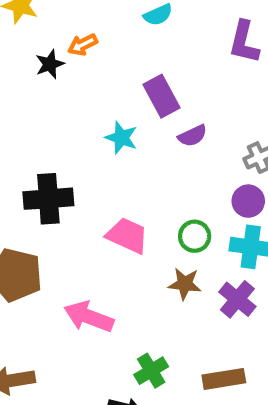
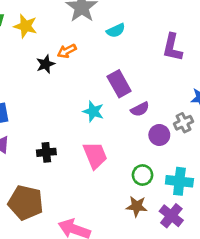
black cross: (48, 199) -> (46, 152), size x0.6
purple circle: (248, 201) -> (159, 135), moved
pink trapezoid: (127, 236) -> (95, 155), moved, turned 44

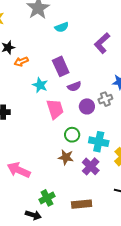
purple L-shape: (172, 47) -> (102, 43), turned 30
orange arrow: (67, 51) -> (21, 62), moved
pink trapezoid: (95, 155) -> (55, 109), moved

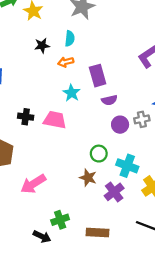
cyan semicircle: (62, 27) -> (70, 39), moved, turned -72
orange arrow: (21, 62) -> (66, 62), moved
pink trapezoid: (55, 109) -> (55, 120), moved, turned -70
pink arrow: (19, 170) -> (33, 184), turned -65

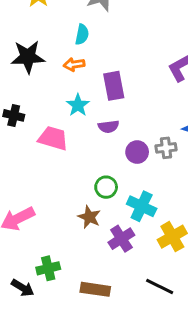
black star: (42, 46) -> (28, 57), moved, size x1.6
purple semicircle: (109, 100) -> (109, 127), moved
black cross: (26, 117) -> (14, 115), moved

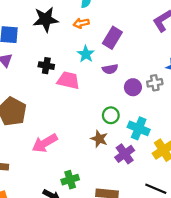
purple rectangle: (114, 86) -> (112, 38), turned 45
black cross: (14, 115) -> (46, 66), moved

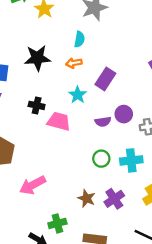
purple semicircle: (110, 69) -> (103, 122), moved
purple circle: (133, 87) -> (124, 114), moved
cyan cross: (139, 128) -> (131, 160), moved, turned -30
brown star: (99, 139) -> (86, 198), moved

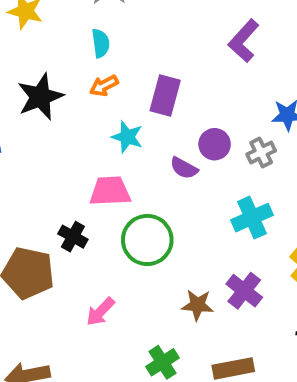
black cross: (37, 105) -> (73, 237), moved, turned 35
purple semicircle: (103, 122) -> (184, 168), turned 56
green circle: (101, 159) -> (147, 240), moved, size x1.6
pink arrow: (33, 185) -> (100, 312), size x0.7

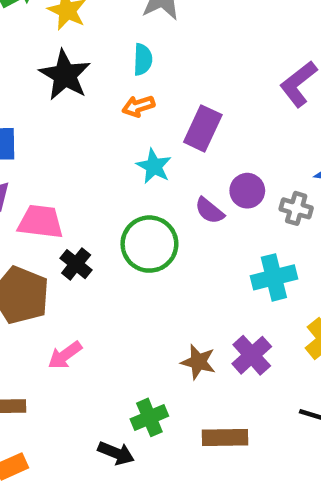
black star: (40, 97) -> (65, 75), moved, turned -30
gray cross: (261, 152) -> (296, 208), turned 32
pink trapezoid: (110, 191) -> (40, 222), moved
green circle: (147, 240) -> (149, 244), moved
pink arrow: (100, 312) -> (65, 355), moved

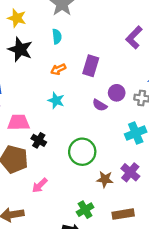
orange arrow: (138, 106) -> (58, 69), moved
cyan star: (154, 166) -> (56, 100), moved
green circle: (149, 244) -> (82, 152), moved

